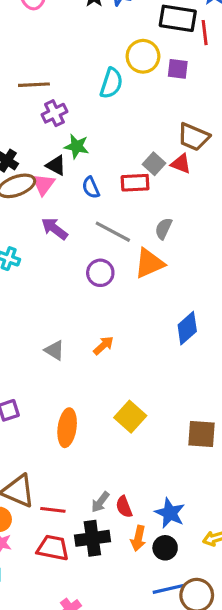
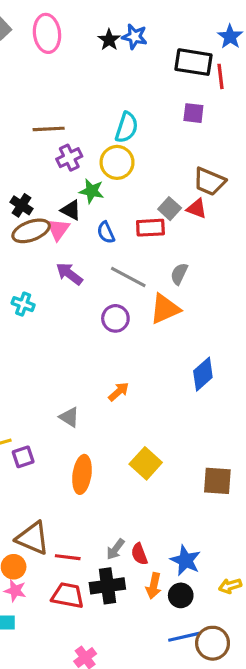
yellow circle: (143, 56) -> (117, 162), moved
gray triangle: (54, 350) -> (69, 417), moved

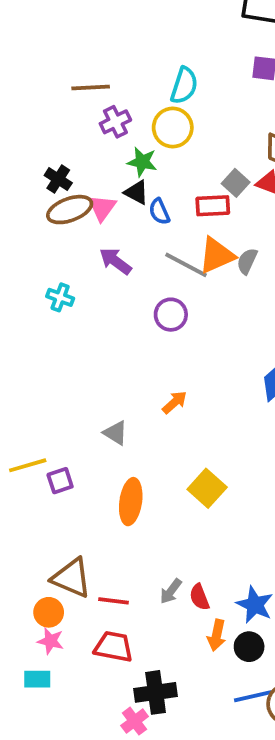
black triangle: (71, 210) -> (136, 192), moved
orange triangle: (165, 309) -> (217, 255), moved
black cross: (107, 586) -> (156, 692), moved

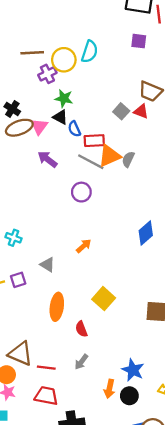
yellow circle: (173, 128) -> (64, 60), moved
red rectangle: (213, 206) -> (94, 141), moved
cyan cross: (60, 297) -> (13, 238), moved
purple square: (60, 481) -> (18, 280), moved
red semicircle: (199, 597) -> (81, 329), moved

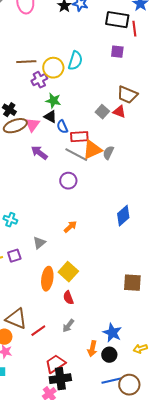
gray triangle: (47, 265) -> (39, 243), turned 48
yellow square: (104, 299) -> (68, 272), moved
red line: (46, 368) -> (38, 331), turned -42
red trapezoid: (46, 396) -> (55, 364), moved, turned -45

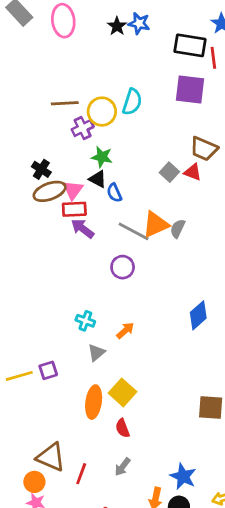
purple square: (117, 52) -> (190, 89), size x1.6
red rectangle: (79, 137) -> (74, 209), moved
cyan cross: (10, 220) -> (85, 321), moved
gray triangle: (39, 243) -> (96, 352), moved
red line: (38, 331) -> (81, 474), turned -35

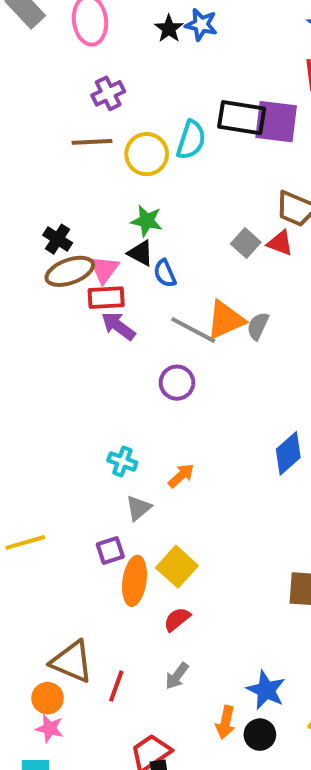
black rectangle: (190, 45) -> (242, 118), moved
purple cross: (83, 128) -> (108, 93), moved
purple square: (48, 370) -> (110, 550), moved
red semicircle: (123, 428) -> (177, 619), turned 72

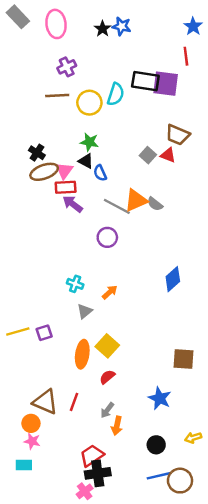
gray semicircle: (258, 326) -> (155, 204), turned -77
purple square: (110, 550) -> (44, 333), moved
red line: (116, 686) -> (74, 402), moved
blue star: (266, 690) -> (160, 398), moved
orange arrow: (226, 722) -> (117, 426), moved

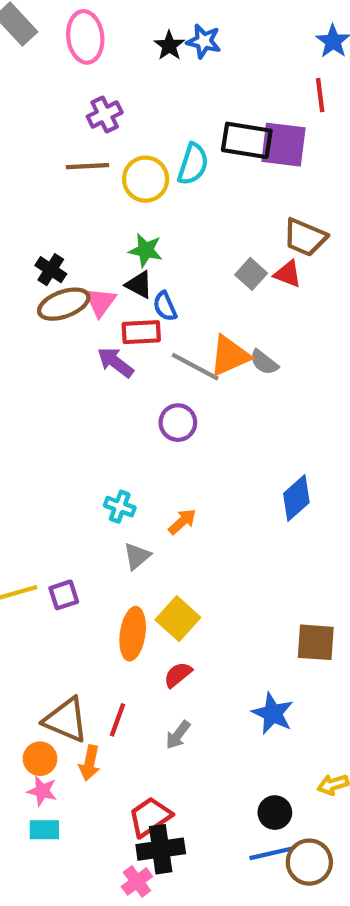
red rectangle: (66, 187) -> (141, 332), moved
orange arrow: (117, 426) -> (90, 763), moved
black circle: (156, 445) -> (275, 813), moved
cyan rectangle: (24, 465) -> (44, 830), moved

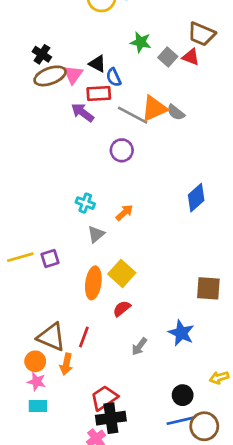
green star: (146, 250) -> (141, 42), moved
gray arrow: (178, 735) -> (139, 346), moved

